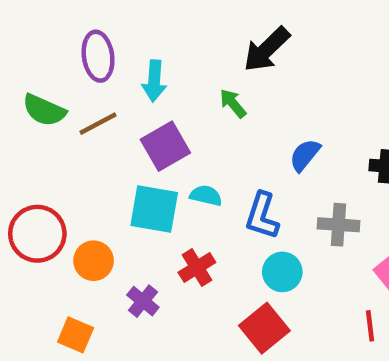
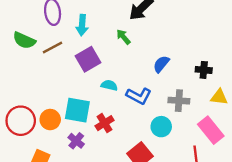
cyan square: (154, 209) -> (77, 110), moved
blue L-shape: (262, 216) -> (139, 96), turned -80
red circle: (37, 234) -> (21, 121), moved
cyan circle: (282, 272) -> (161, 127), moved

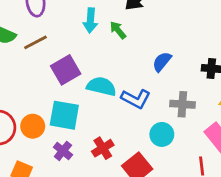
cyan arrow: (82, 25) -> (90, 20), moved
purple square: (88, 59) -> (66, 70), moved
cyan semicircle: (109, 85) -> (101, 86), size x1.5
red cross: (105, 123) -> (103, 148), moved

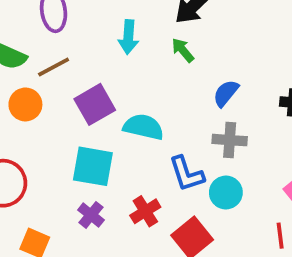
green arrow: (118, 30) -> (183, 50), moved
blue L-shape: (136, 99) -> (187, 174), moved, turned 44
gray cross: (182, 104) -> (230, 140), moved
orange circle: (33, 126) -> (25, 104), moved

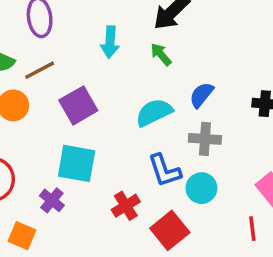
cyan semicircle: (143, 127) -> (154, 112), moved, turned -39
purple cross: (91, 215) -> (52, 200), moved

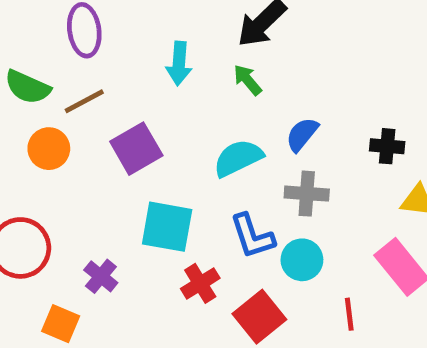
cyan square: (77, 163) -> (167, 227), moved
red line: (252, 229) -> (349, 314), moved

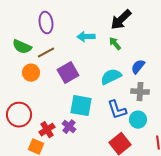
cyan arrow: (179, 63) -> (86, 37), turned 84
purple cross: (101, 276) -> (69, 127), moved
red cross: (200, 283) -> (47, 130), moved

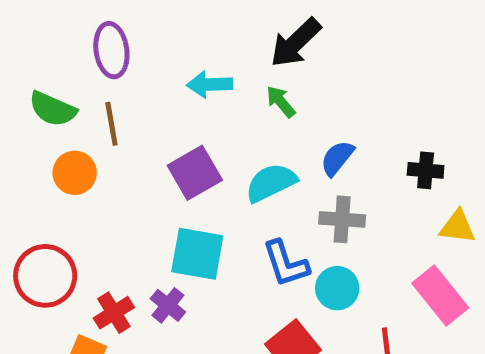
brown line: (46, 53) -> (111, 124), turned -72
purple square: (68, 73) -> (195, 173), moved

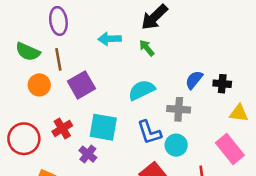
blue semicircle: (337, 158) -> (194, 80), moved
purple square: (195, 173) -> (81, 85), moved
red cross: (114, 313) -> (62, 128), moved

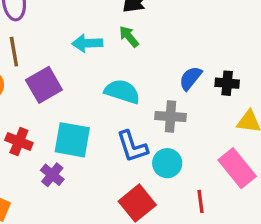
cyan arrow: (110, 39) -> (87, 43), moved
cyan semicircle: (142, 90) -> (122, 92), turned 44
red cross: (62, 128) -> (19, 141), turned -36

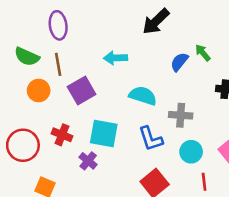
green arrow: (129, 37) -> (203, 53), moved
blue semicircle: (191, 78) -> (179, 62), moved
cyan circle: (167, 163) -> (191, 152), moved

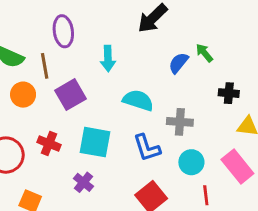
purple ellipse: (58, 25) -> (63, 31), moved
cyan arrow: (115, 58) -> (108, 59), turned -90
purple cross: (88, 161) -> (83, 182), moved

